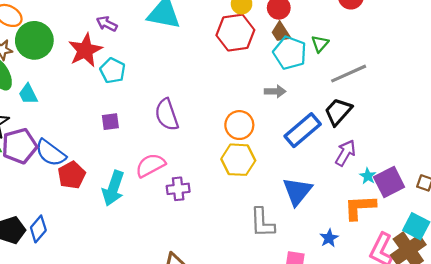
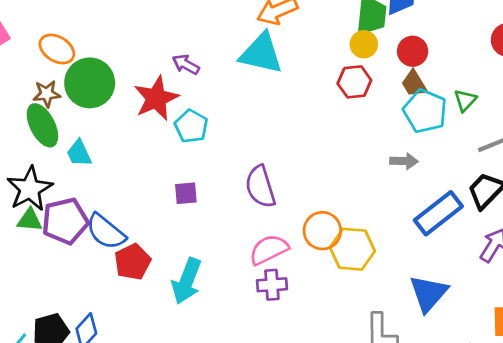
red hexagon: (235, 33) -> (354, 82), size x0.7
orange circle: (239, 125) -> (322, 231), moved
pink semicircle: (150, 165) -> (269, 250), moved

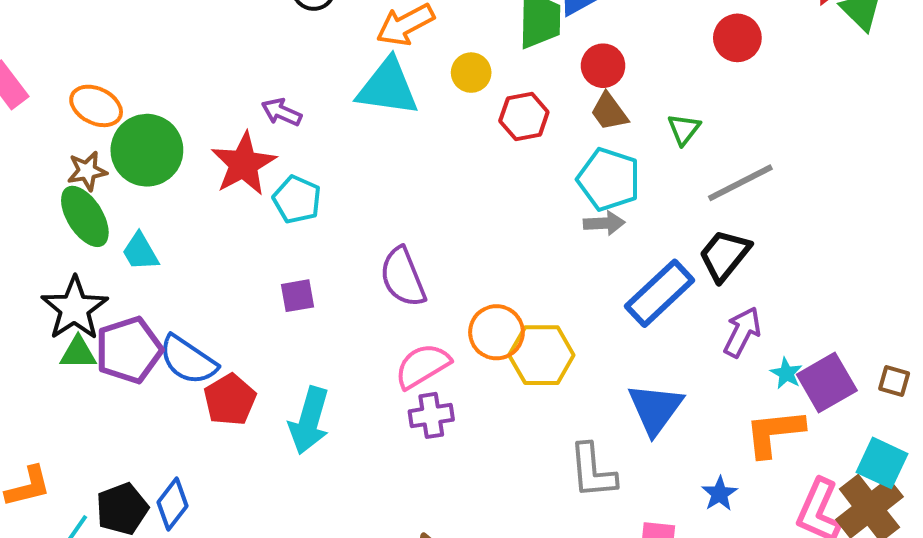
yellow circle: (364, 44) -> (471, 73), moved
cyan pentagon: (425, 111) -> (609, 179), moved

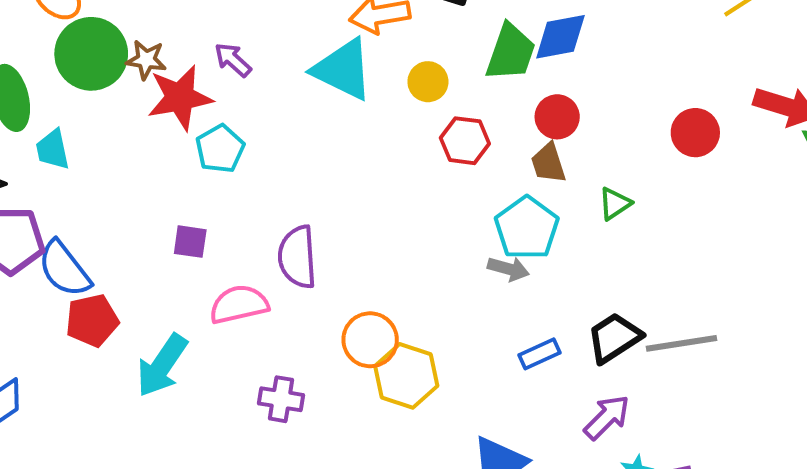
brown star: (87, 171) -> (146, 60), moved
gray line: (740, 183) -> (681, 343), moved
blue rectangle: (660, 293) -> (539, 354), size x0.6
pink semicircle: (422, 366) -> (239, 304), moved

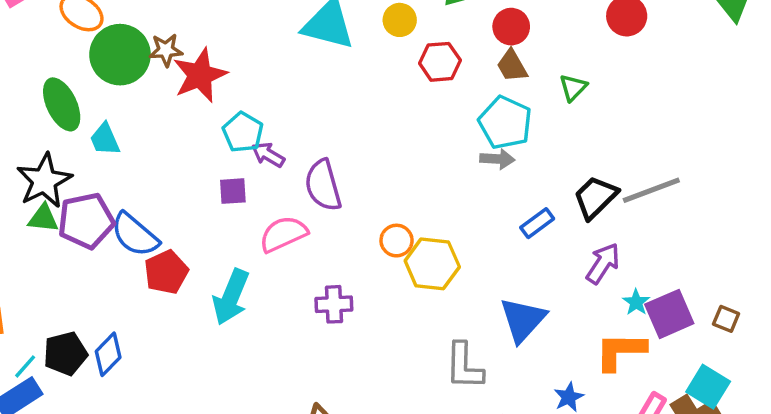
purple arrow: (233, 60) -> (268, 155), moved
cyan pentagon: (220, 149) -> (243, 132), moved
orange circle: (370, 340) -> (397, 241), size x0.7

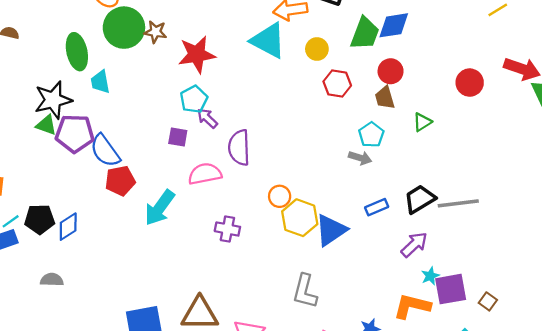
red star: (200, 75) -> (197, 54), moved
cyan pentagon: (505, 123) -> (371, 135), size x0.7
blue triangle: (523, 320) -> (331, 230), moved

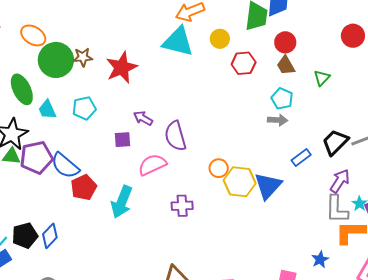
cyan pentagon: (194, 99) -> (84, 108), moved, turned 30
gray L-shape: (305, 291) -> (337, 209), moved

